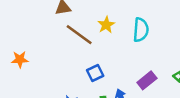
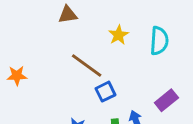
brown line: (79, 35) -> (87, 65), moved

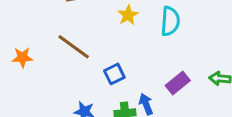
brown line: (87, 65) -> (74, 47), moved

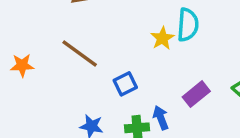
yellow star: (128, 15) -> (162, 38), moved

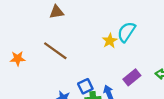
cyan semicircle: (188, 25) -> (126, 32), turned -150
blue square: (125, 84) -> (85, 86), moved

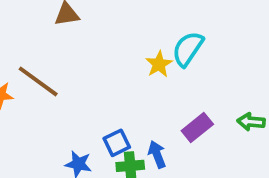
brown line: (55, 51) -> (38, 81), moved

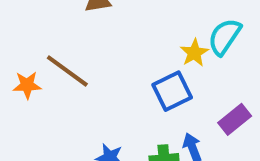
blue square: (117, 143) -> (172, 91), moved, size x1.4

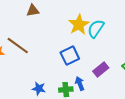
yellow star: (194, 53) -> (79, 25), moved, size x1.5

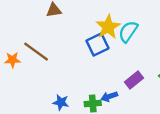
blue square: (70, 56) -> (97, 45), moved
blue arrow: (80, 84) -> (109, 96), turned -88

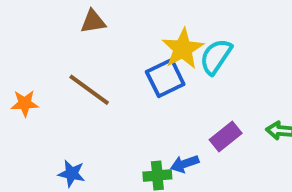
brown line: (36, 52) -> (89, 90), moved
blue star: (61, 102) -> (72, 174), moved

